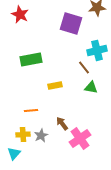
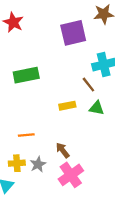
purple square: (71, 23) -> (73, 33), turned -30
yellow rectangle: (55, 85) -> (67, 106), moved
pink cross: (80, 138) -> (71, 175), moved

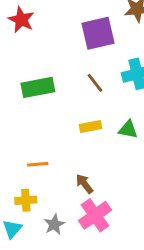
brown line: (88, 85) -> (95, 83), moved
gray star: (38, 164) -> (54, 224), moved

